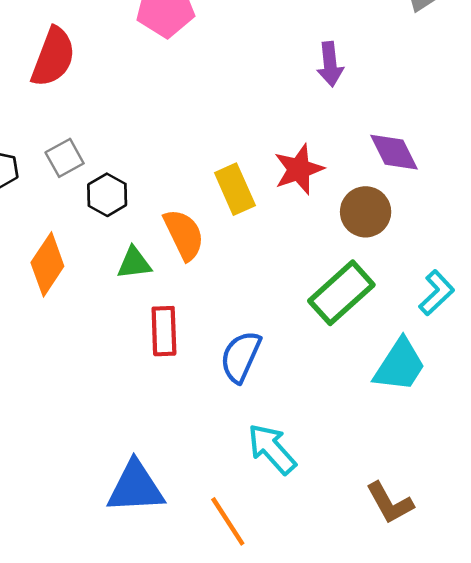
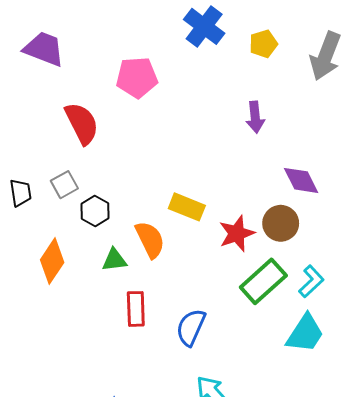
red semicircle: (53, 57) -> (82, 123), moved, turned -48
red star: (299, 169) -> (237, 233), moved
yellow rectangle: (235, 189) -> (187, 207), turned -44
cyan L-shape: (437, 293) -> (311, 281), moved

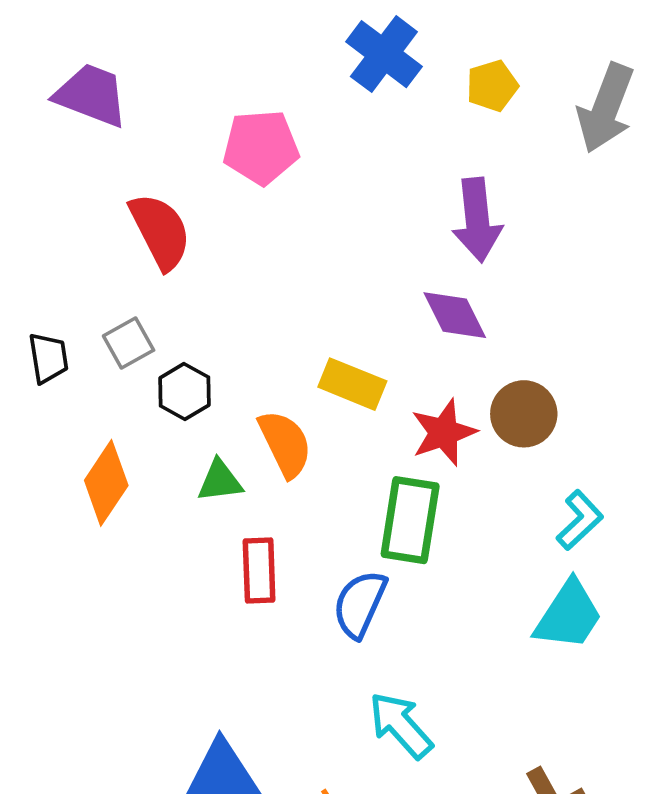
purple arrow: (255, 117) -> (477, 220), size x1.4
purple diamond: (301, 180) -> (455, 315), moved
green rectangle: (263, 281) -> (410, 520), moved, turned -39

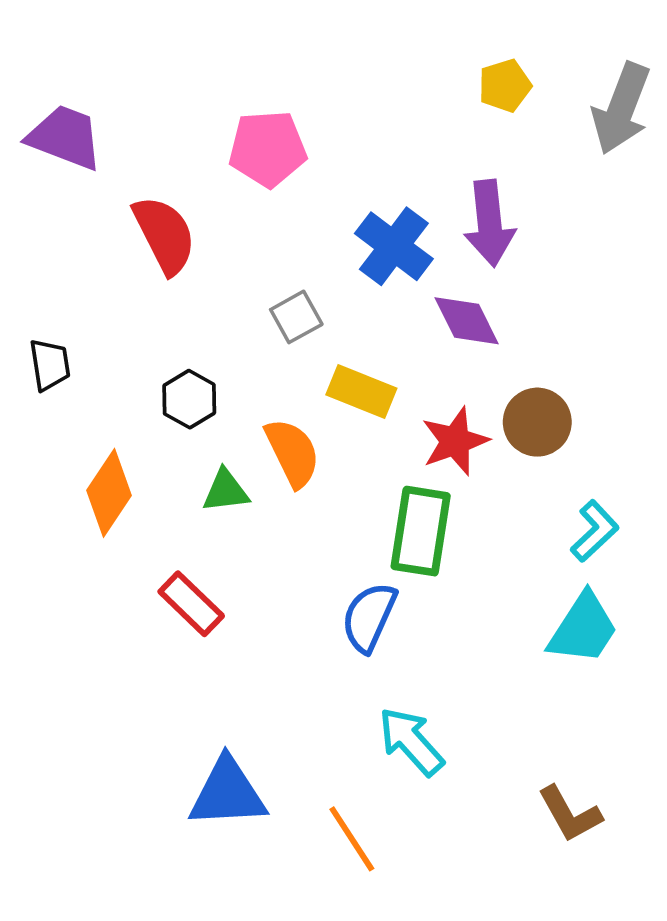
blue cross: (384, 54) -> (394, 246), moved
purple trapezoid: (91, 95) -> (65, 137), moved
gray square: (129, 343) -> (296, 317), moved
red rectangle: (259, 570) -> (191, 604), moved, turned -44

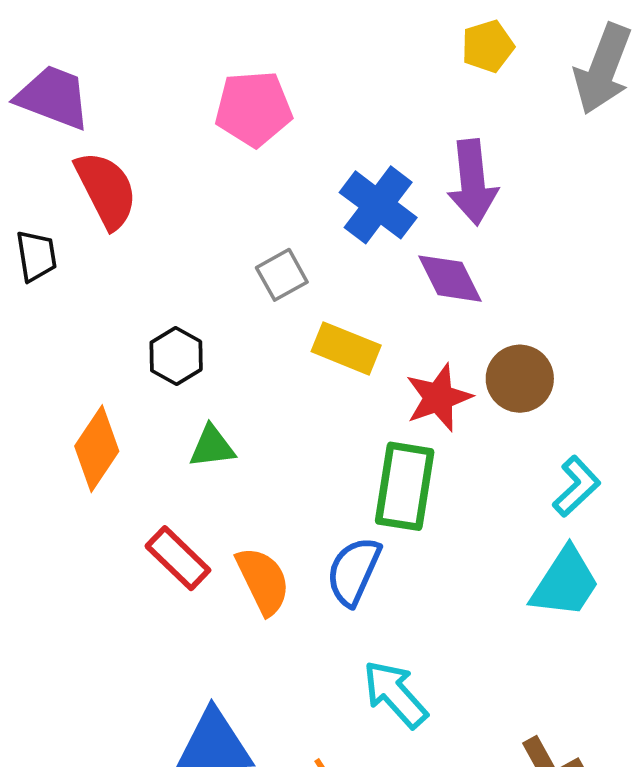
red semicircle: (164, 235) -> (106, 190), moved
black trapezoid: (50, 365) -> (36, 256), moved
orange semicircle: (293, 453) -> (263, 581), moved

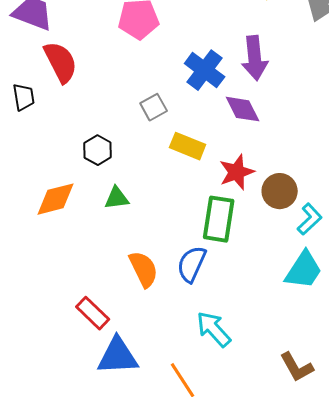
brown circle: (520, 379) -> (280, 191), moved
orange diamond: (97, 449) -> (56, 199), turned 42
red rectangle: (178, 558) -> (93, 313), moved

